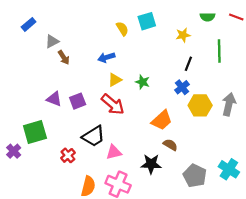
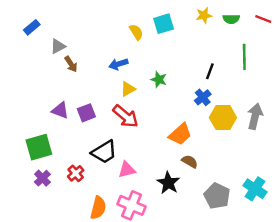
yellow star: (183, 35) -> (204, 15), moved
green star: (143, 82) -> (159, 80), moved
purple cross: (14, 151) -> (42, 178), moved
black star: (151, 164) -> (168, 183), turned 30

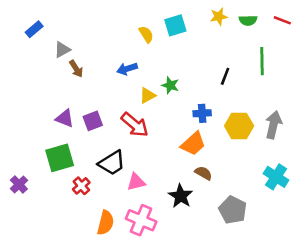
yellow triangle: (128, 89) -> (147, 95), moved
blue cross: (203, 97) -> (202, 113), moved, turned 35
green square: (39, 147) -> (60, 158), moved
purple cross: (42, 178) -> (19, 185), moved
cyan cross: (255, 189) -> (276, 177), moved

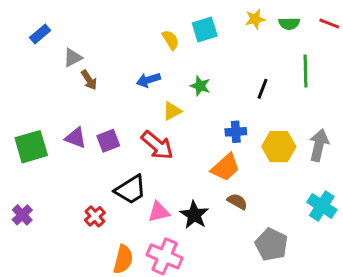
green star: (170, 85) -> (200, 86), moved
green square: (60, 158) -> (31, 147), moved
black star: (181, 196) -> (194, 215), moved

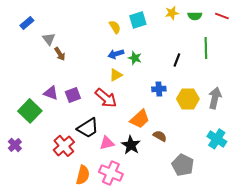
gray triangle: (73, 58) -> (49, 39), turned -40
blue arrow: (148, 80) -> (116, 54), moved
green square: (31, 147) -> (30, 111), moved, turned -30
orange trapezoid: (225, 167) -> (140, 119), moved
red cross: (95, 216) -> (64, 146), size x1.5

